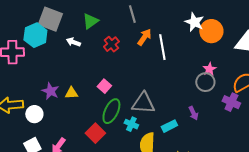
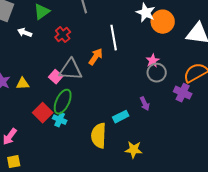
orange arrow: (144, 37) -> (96, 57), moved
pink star: (209, 69) -> (153, 61), moved
gray triangle: (143, 103) -> (71, 70), moved
cyan cross: (131, 124) -> (60, 120), moved
red square: (95, 133) -> (43, 113), moved

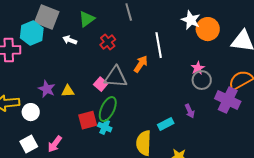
purple cross: (183, 93) -> (228, 100), size x1.4
red square: (43, 113) -> (88, 120), turned 30

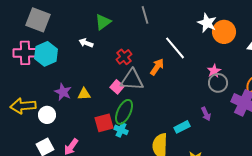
gray square: (47, 17) -> (38, 20), moved
cyan hexagon: (32, 33) -> (46, 54), moved
red cross: (108, 42) -> (124, 57), moved
white line: (159, 45) -> (175, 48), turned -30

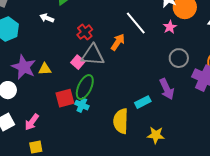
pink star: (214, 71) -> (170, 27), moved
purple star: (63, 92) -> (24, 67), size x1.4
purple arrow: (206, 114) -> (167, 89), size x1.5

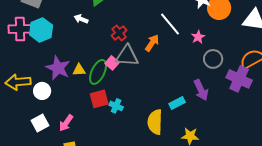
pink star: (170, 27) -> (198, 37), moved
green ellipse: (85, 87) -> (98, 72), moved

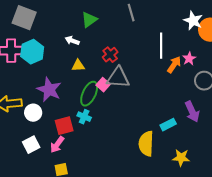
white line: (170, 24) -> (161, 46), turned 40
orange arrow: (152, 43) -> (174, 65), moved
yellow triangle: (79, 70) -> (78, 66), moved
red square: (99, 99) -> (64, 126), moved
cyan cross: (116, 106) -> (84, 117), moved

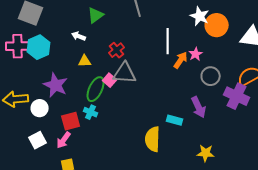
cyan rectangle: (168, 125) -> (175, 120), turned 42
yellow star: (181, 158) -> (206, 153), moved

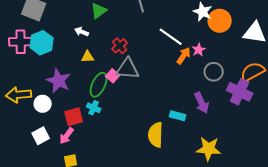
white line: (168, 41) -> (171, 37), turned -55
yellow star: (206, 153) -> (209, 149), size x1.4

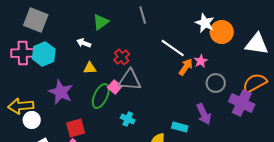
white circle: (43, 104) -> (32, 120), moved
cyan cross: (94, 108) -> (128, 119), moved

